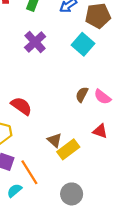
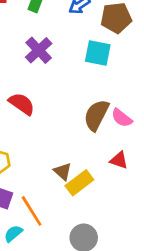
cyan square: (83, 44) -> (98, 53), turned -30
brown semicircle: (82, 95) -> (96, 115), size x1.6
red semicircle: (21, 106) -> (22, 104), moved

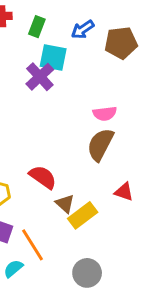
cyan square: (98, 53) -> (53, 58), moved
red semicircle: (22, 104) -> (43, 177), moved
pink semicircle: (122, 118) -> (105, 114), moved, turned -45

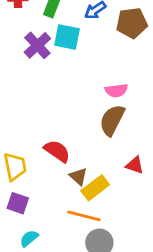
purple cross: (40, 77) -> (37, 45), moved
orange line: (32, 245) -> (84, 216), moved, turned -44

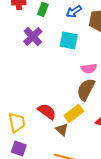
cyan square: (67, 37) -> (69, 40), moved
yellow rectangle: (95, 188) -> (74, 113), moved

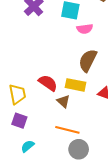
pink semicircle: (89, 68) -> (85, 29), moved
yellow rectangle: (74, 113) -> (76, 85), turned 48

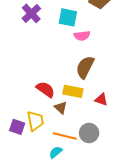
yellow trapezoid: (17, 94) -> (35, 121), moved
cyan semicircle: (28, 146) -> (56, 152), moved
gray circle: (79, 149) -> (89, 133), moved

